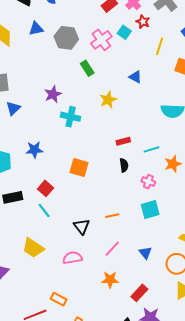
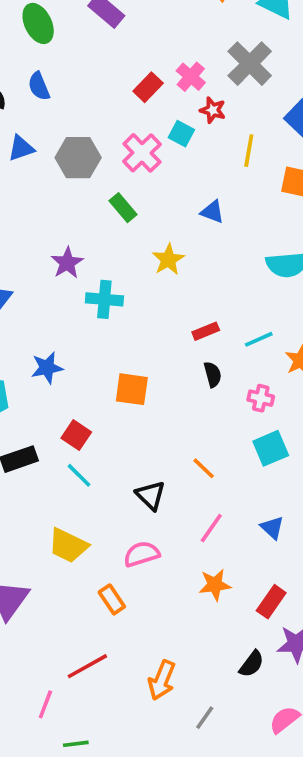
orange line: (112, 216) -> (204, 468), turned 64
orange rectangle: (59, 299) -> (112, 599), moved, turned 35

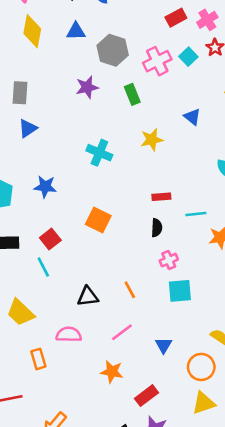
purple star: (67, 263) -> (87, 87), moved
pink cross: (261, 398) -> (169, 260), moved, turned 36
black triangle: (151, 495) -> (88, 296), turned 50

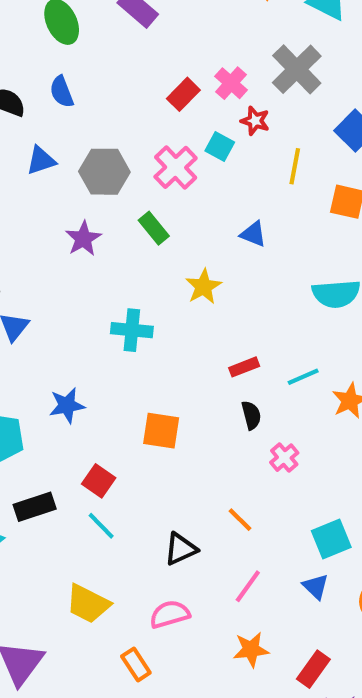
cyan square: (180, 291) -> (331, 539), moved

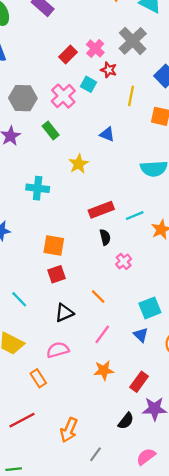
red rectangle: (244, 367) -> (101, 210), size x1.5
red square: (99, 481) -> (57, 274), moved, turned 36

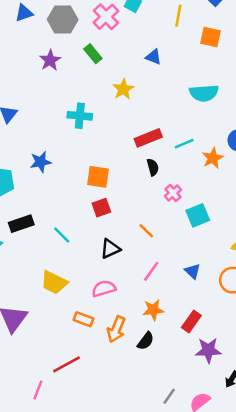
cyan square: (150, 308) -> (198, 215), moved
orange rectangle: (38, 378) -> (83, 319), turned -36
black semicircle: (126, 421) -> (146, 341), moved
orange arrow: (69, 430) -> (116, 329), moved
gray line: (96, 454) -> (169, 396), moved

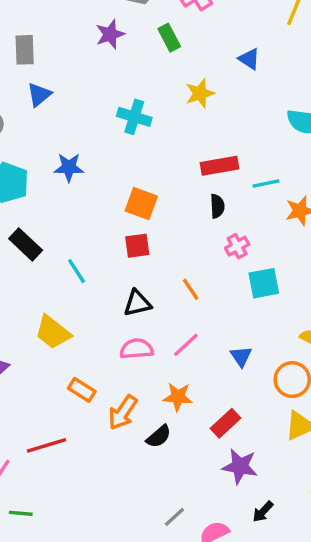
black rectangle: (21, 224) -> (26, 244), turned 50
pink semicircle: (104, 289) -> (137, 349), moved

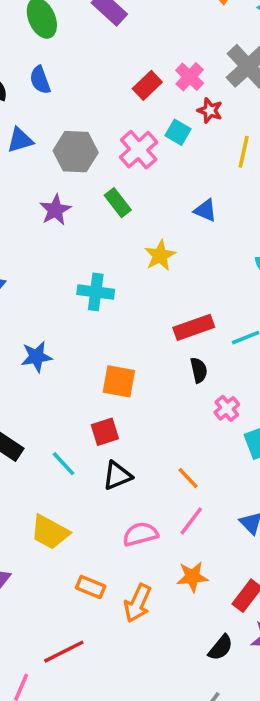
red square: (137, 246) -> (105, 432), moved
orange line: (191, 289) -> (188, 478), moved
black triangle: (137, 303) -> (117, 475), moved
black semicircle: (159, 436) -> (221, 648), moved

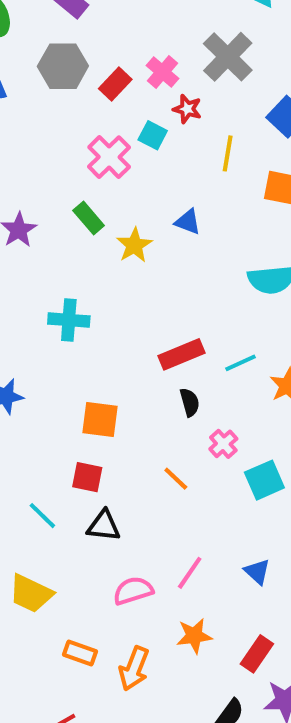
gray hexagon: (76, 152) -> (63, 66), moved
yellow star: (160, 255) -> (134, 245), moved
red square: (105, 432) -> (87, 477), turned 32
black triangle: (117, 475) -> (104, 526), turned 32
orange line: (188, 478) -> (176, 479), moved

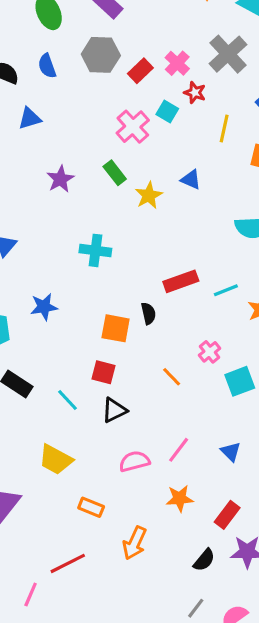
black semicircle: (190, 402) -> (148, 313), moved
black triangle: (104, 526) -> (114, 410), turned -36
orange arrow: (134, 669) -> (135, 543), moved

